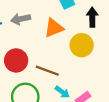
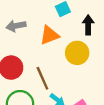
brown line: (47, 71) -> (42, 78), turned 45

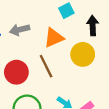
brown line: (42, 78) -> (46, 66), moved

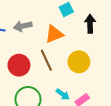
yellow circle: (83, 54) -> (79, 62), moved

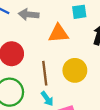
brown line: (46, 60) -> (45, 73), moved

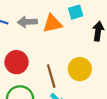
orange triangle: (58, 33) -> (52, 24), moved

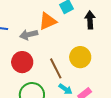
gray arrow: (27, 22) -> (29, 35), moved

